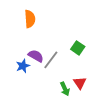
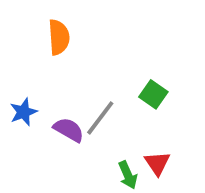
purple semicircle: (36, 56) -> (69, 130), moved
blue star: (23, 66) -> (23, 112), moved

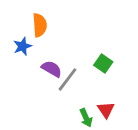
blue star: (23, 112) -> (22, 46), moved
purple semicircle: (69, 130) -> (52, 69), moved

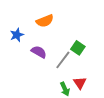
orange semicircle: (40, 25) -> (45, 21), moved, turned 72
gray line: (67, 79) -> (63, 60), moved

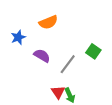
green square: (78, 48) -> (93, 51), moved
red triangle: (80, 83) -> (58, 92), moved

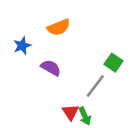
gray line: (68, 64) -> (95, 86), moved

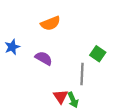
blue star: (22, 46) -> (12, 47), moved
gray line: (95, 86) -> (82, 74), turned -35

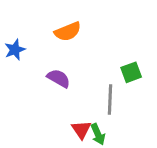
blue star: (12, 47) -> (15, 50), moved
green square: (98, 54) -> (131, 72), turned 35

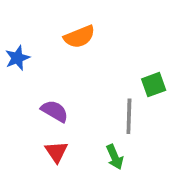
purple semicircle: (59, 78) -> (55, 111), moved
red triangle: (81, 130) -> (56, 152), moved

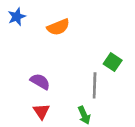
blue star: (17, 58) -> (17, 17), moved
green square: (154, 85) -> (113, 62), turned -36

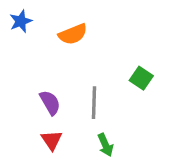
purple semicircle: (40, 81) -> (50, 103), turned 30
gray line: (95, 85) -> (94, 103), moved

